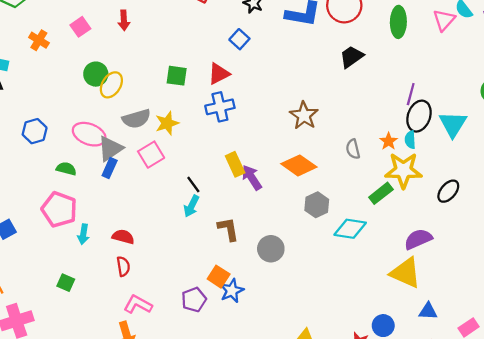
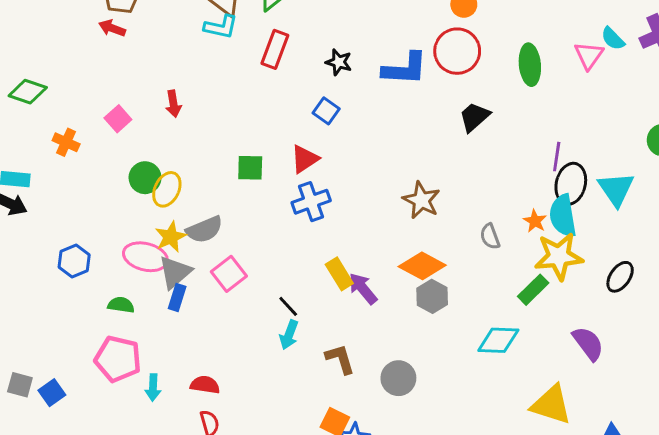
yellow star: (167, 123) -> (171, 237), moved
cyan semicircle: (410, 140) -> (563, 216), size x1.8
gray hexagon: (317, 205) -> (432, 296), moved
purple semicircle: (418, 239) -> (588, 343), turned 84
yellow triangle: (406, 273) -> (551, 405), moved

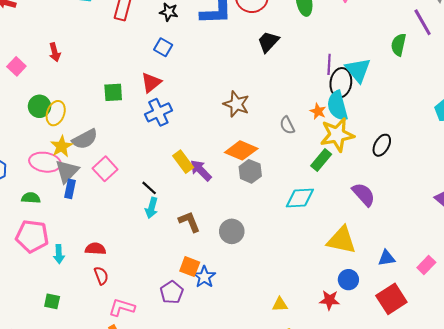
cyan triangle: (616, 189) -> (358, 70), moved

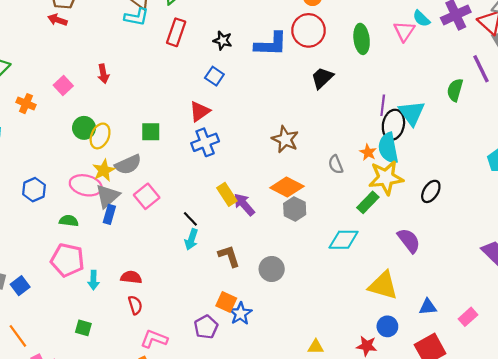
green square: (113, 92) -> (151, 132), moved

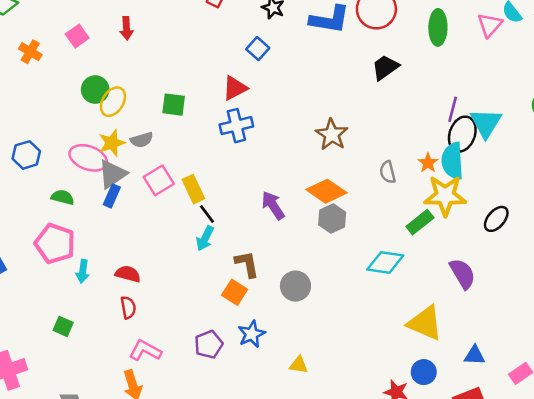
gray semicircle: (128, 165) -> (142, 140), size x0.7
yellow rectangle: (227, 194) -> (193, 189), moved
orange square: (226, 302) -> (235, 292), moved
yellow triangle: (316, 347) -> (299, 365), moved

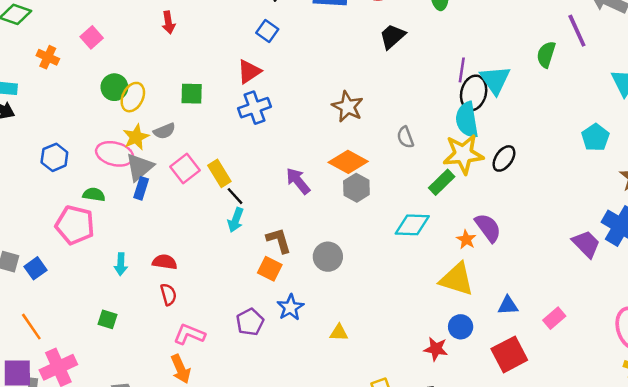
red arrow: (127, 28) -> (168, 22), moved
orange star: (428, 163) -> (466, 239), moved
black ellipse: (496, 219) -> (504, 158), moved
pink pentagon: (55, 244) -> (75, 225), moved

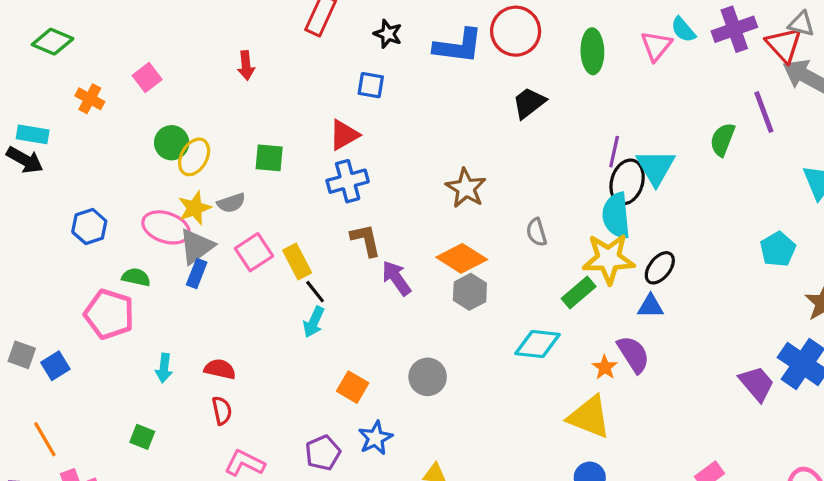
blue square: (267, 31) -> (371, 85), turned -30
brown L-shape: (279, 240) -> (366, 240), moved
blue triangle: (508, 305) -> (651, 306), moved

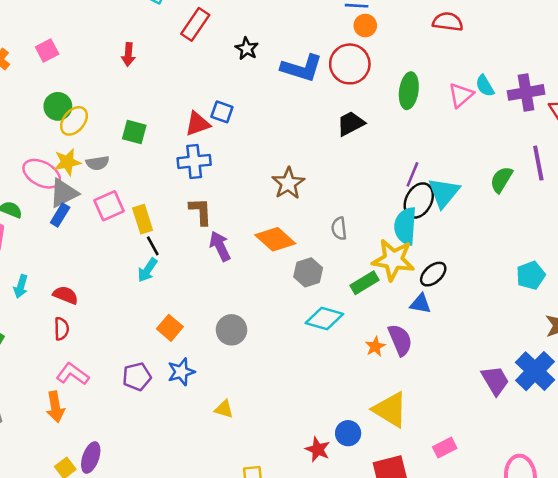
blue square: (371, 85) -> (222, 112), moved
gray hexagon: (470, 292) -> (308, 272), moved
yellow triangle: (589, 417) -> (390, 410), moved

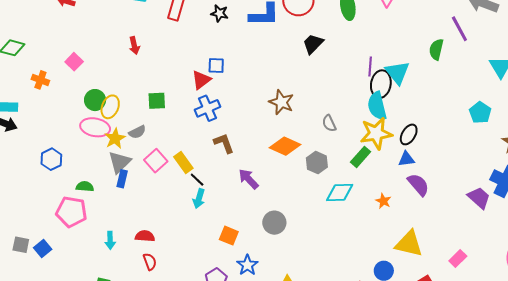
pink ellipse: (42, 174) -> (95, 127), moved
purple arrow: (220, 246) -> (249, 179), moved
purple semicircle: (400, 340) -> (418, 185), moved

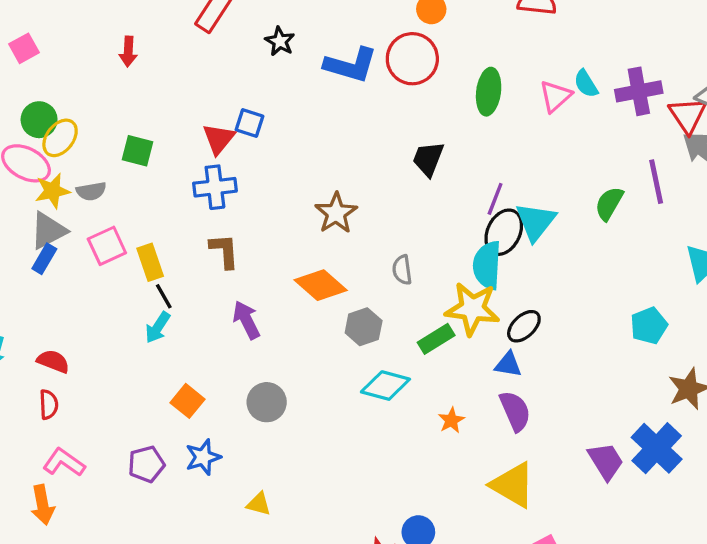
black trapezoid: (313, 44) -> (428, 159), moved, turned -40
red triangle: (201, 80) -> (219, 139), turned -30
yellow triangle: (409, 244) -> (513, 485), moved

